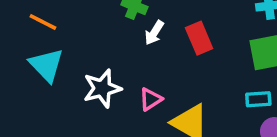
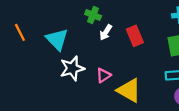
orange line: (43, 22) -> (20, 32), moved, turned 36
cyan triangle: (47, 65) -> (57, 39), moved

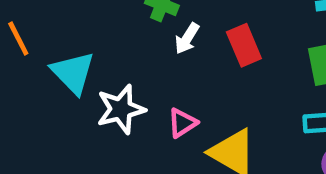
cyan triangle: (57, 39) -> (73, 73), moved

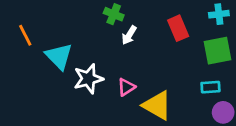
red rectangle: (244, 45) -> (178, 28), moved

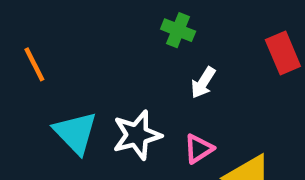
white arrow: (129, 35) -> (203, 83), moved
cyan triangle: (59, 56) -> (75, 133), moved

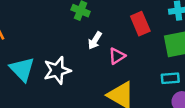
pink triangle: (199, 149) -> (117, 56), moved

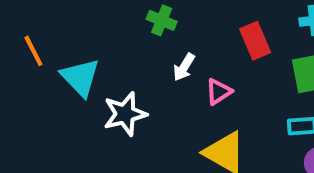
cyan triangle: (22, 69) -> (80, 77), moved

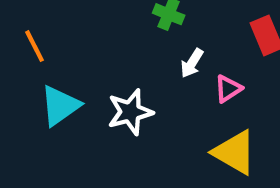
cyan triangle: (80, 77) -> (60, 106), moved, turned 39

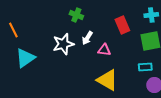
pink triangle: (228, 89) -> (104, 50), turned 40
white star: (130, 112) -> (63, 44), moved

